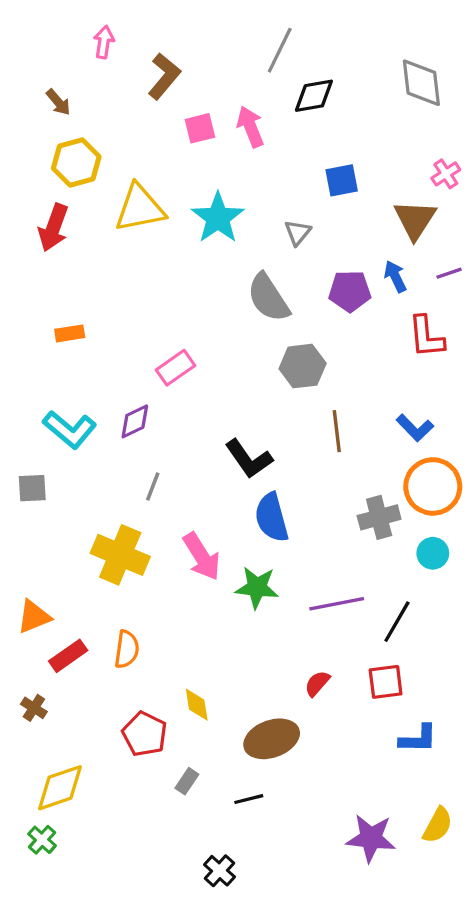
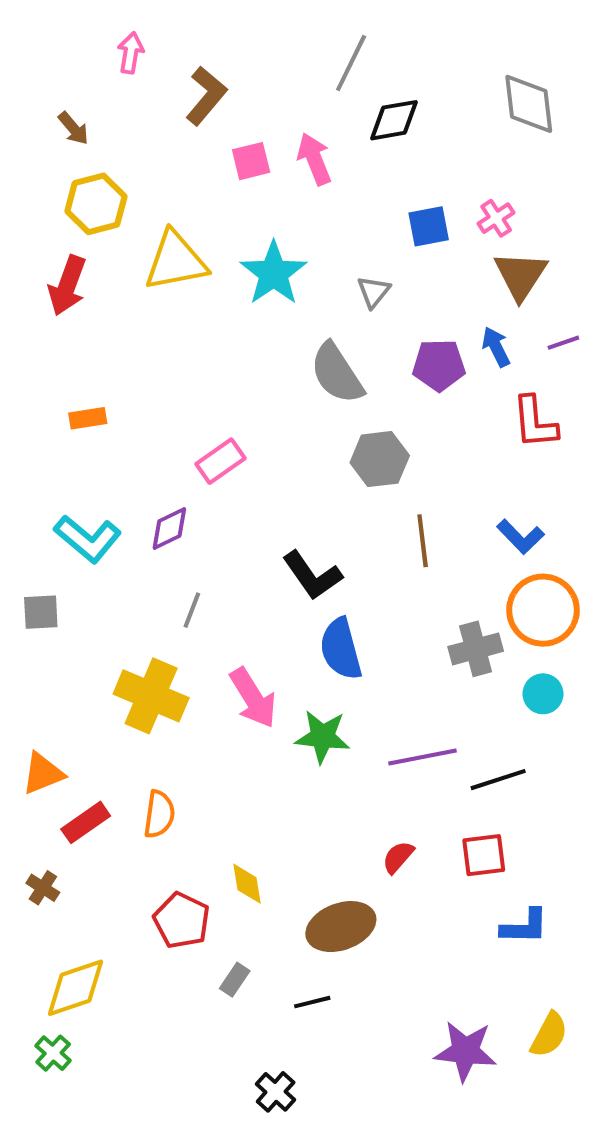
pink cross: (446, 174) -> (496, 218), moved
black line: (397, 622) -> (498, 780), turned 42

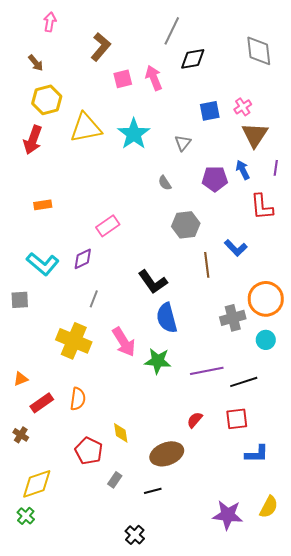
pink arrow: (131, 53) -> (50, 22), moved
purple line: (563, 343) -> (276, 168), turned -63
gray semicircle: (337, 373) -> (165, 183), size x0.5
blue L-shape: (521, 537) -> (236, 248), moved
orange triangle: (43, 773) -> (21, 379), size x0.7

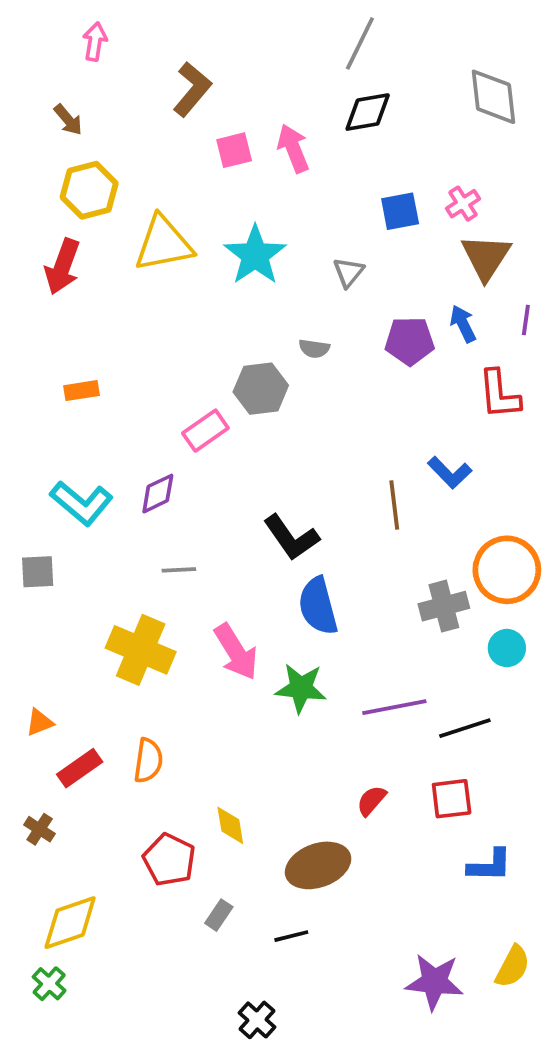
gray line: (172, 31) -> (360, 43), moved
gray semicircle: (165, 183) -> (314, 349), turned -49
gray hexagon: (186, 225) -> (261, 389), moved
gray line: (94, 299) -> (179, 570), turned 66

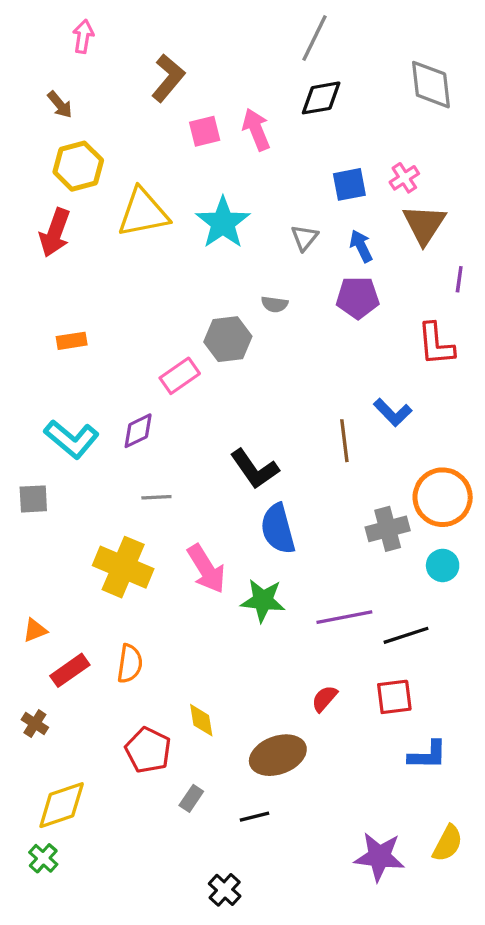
blue arrow: (463, 324) -> (361, 246), moved

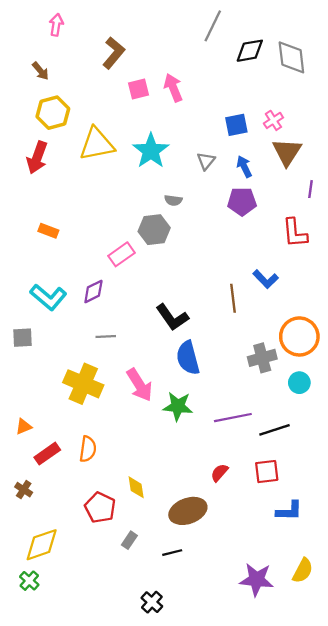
black diamond: (321, 98) -> (250, 51), moved
gray semicircle: (275, 304) -> (173, 200), moved
orange rectangle: (72, 341) -> (48, 231), turned 30

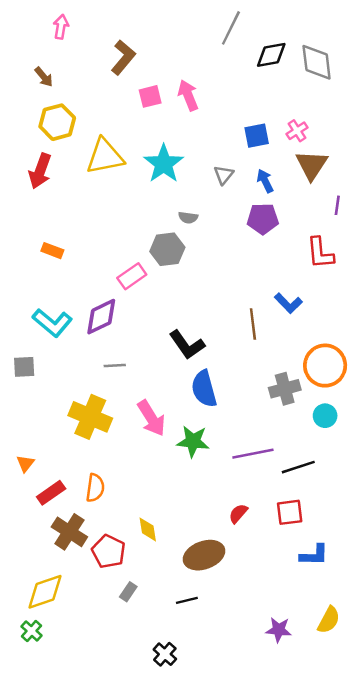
purple diamond: (93, 291) -> (101, 317), size x1.4
orange triangle: (24, 427) -> (25, 463), turned -30
brown cross: (24, 490) -> (69, 532), moved, size x1.8
gray rectangle: (129, 540) -> (128, 592), moved
purple star: (257, 580) -> (279, 630), size x0.7

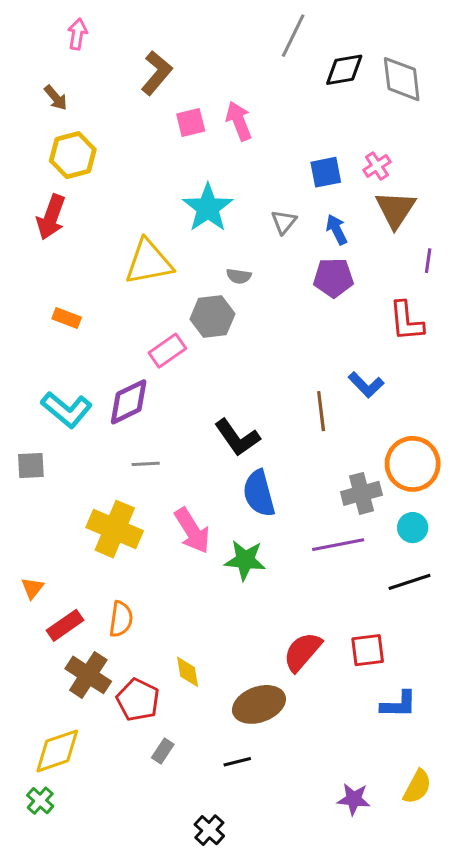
yellow triangle: (105, 156) -> (149, 262), moved
purple line: (253, 454) -> (338, 545), moved
black line: (298, 467) -> (410, 582), moved
red semicircle: (238, 514) -> (302, 652), size x1.6

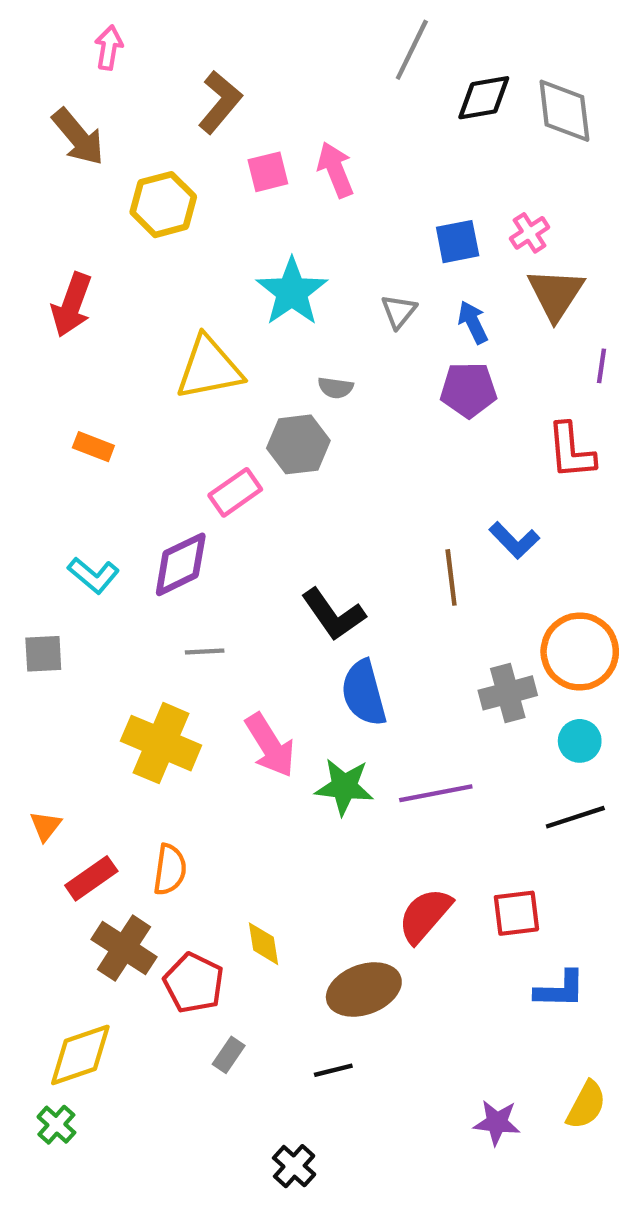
brown arrow: (56, 98) -> (78, 137), size x1.6
yellow hexagon: (73, 155) -> (163, 205), moved
cyan L-shape: (67, 410) -> (93, 575), size x0.7
purple line: (338, 545) -> (436, 793), moved

